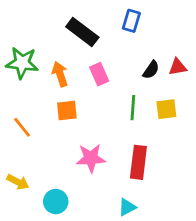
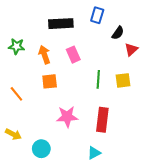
black rectangle: (82, 32) -> (61, 24), turned -40
green star: (22, 63) -> (16, 46), size x0.7
red triangle: (178, 67) -> (131, 49), turned -32
black semicircle: (151, 70) -> (118, 33), moved

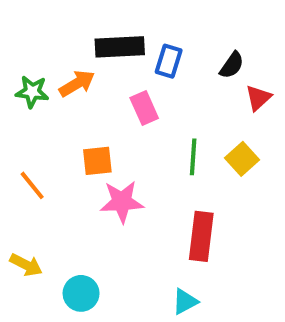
blue rectangle: (97, 15) -> (169, 61), moved
orange arrow: (44, 55) -> (77, 84), moved, turned 78
yellow square: (123, 80) -> (242, 159), turned -35
pink star: (67, 117) -> (122, 202), moved

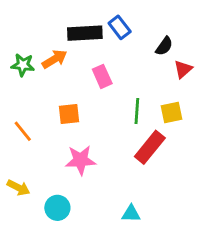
blue rectangle: (169, 61) -> (120, 27), moved, turned -55
yellow square: (242, 159) -> (171, 113), turned 30
pink star: (122, 202) -> (81, 160), moved
red rectangle: (201, 236) -> (150, 147), moved, turned 32
cyan triangle: (185, 302) -> (131, 214), turned 30

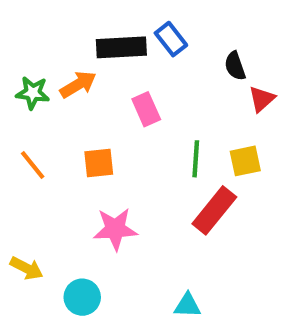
black semicircle: (164, 46) -> (235, 66), turned 126
orange line: (23, 131) -> (33, 165), moved

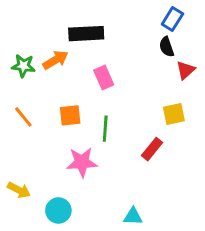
blue rectangle: (171, 39) -> (172, 19), moved, turned 70
green line: (196, 159) -> (105, 129), moved
red rectangle: (214, 210) -> (152, 149), size x0.7

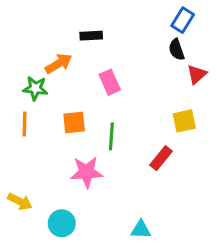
black rectangle: (86, 34) -> (91, 36), size x0.6
green star: (23, 66) -> (35, 88), moved
orange line: (23, 117) -> (24, 124), turned 40

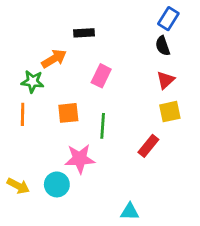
red triangle: (197, 74) -> (166, 80), moved
pink rectangle: (110, 82) -> (101, 76), turned 50
cyan circle: (62, 223) -> (57, 184), moved

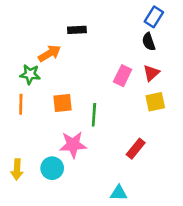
pink rectangle: (101, 76) -> (123, 76), moved
red rectangle: (148, 146) -> (136, 149), moved
yellow arrow: (18, 186) -> (17, 169), turned 66

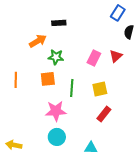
black semicircle: (149, 42) -> (129, 32), moved, turned 32
green star: (30, 74) -> (56, 57), moved
yellow square: (155, 102) -> (100, 89), moved
cyan circle: (52, 168) -> (57, 137), moved
yellow arrow: (17, 169) -> (14, 145), moved, turned 98

